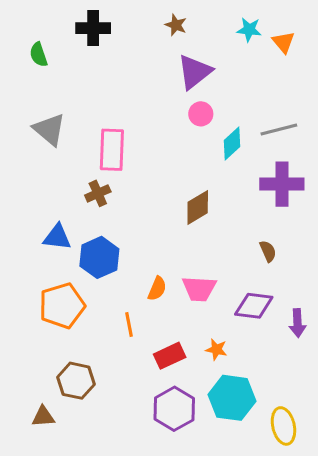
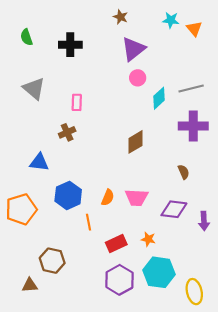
black cross: (93, 28) -> (70, 45), moved
pink rectangle: (112, 150) -> (77, 102), size x0.6
blue hexagon: (99, 257) -> (68, 195), moved
orange pentagon: (62, 306) -> (21, 209), moved

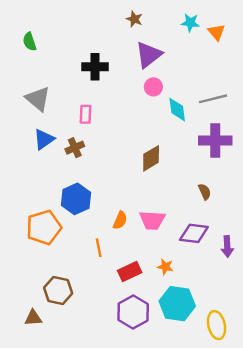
black cross: (70, 45) -> (95, 67), moved
cyan diamond: (159, 98) -> (177, 110), turned -55
blue triangle: (39, 162) -> (44, 139), moved, turned -42
blue hexagon: (68, 195) -> (76, 199), moved
orange pentagon: (21, 209) -> (44, 227), moved

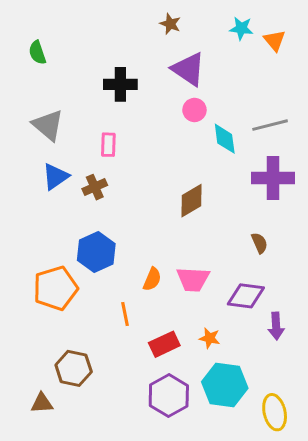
purple triangle: (149, 55) -> (188, 69), turned -48
purple arrow: (227, 246) -> (276, 326), moved

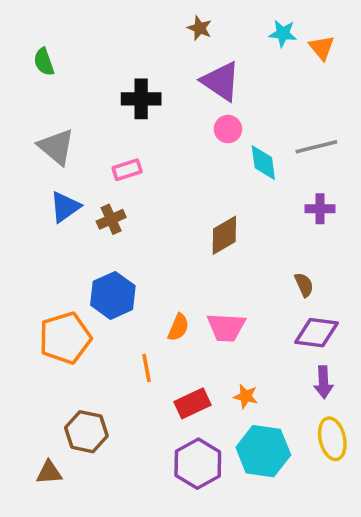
pink rectangle: (108, 145) -> (127, 170), turned 70
purple cross: (273, 178) -> (320, 209), size x0.6
purple diamond: (246, 296) -> (316, 333), moved
yellow ellipse: (275, 412) -> (332, 439), moved

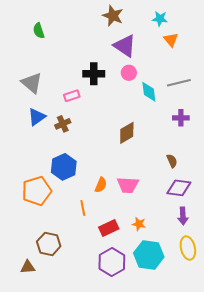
brown star: (200, 28) -> (113, 16), size x1.5
orange triangle: (322, 48) -> (171, 40), moved
green semicircle: (44, 62) -> (39, 31), moved
black cross: (141, 99) -> (94, 74), moved

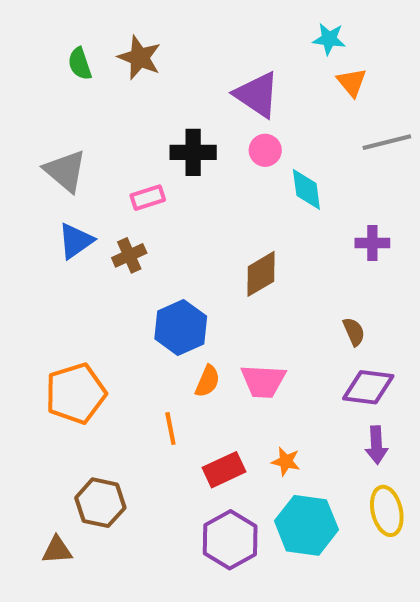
brown star: (113, 16) -> (140, 58), moved
gray line: (179, 83) -> (387, 142), moved
blue hexagon: (64, 167) -> (181, 328), moved

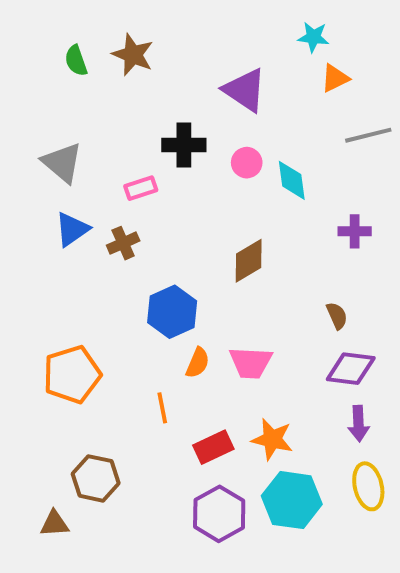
orange triangle: (352, 82) -> (335, 78), turned 44
pink circle: (265, 150) -> (247, 163), moved
orange star: (286, 461) -> (272, 439), size x1.5

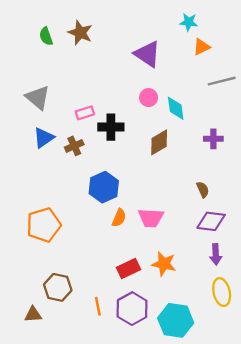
black cross: (184, 145) -> (111, 127), moved
brown diamond: (249, 261) -> (159, 142), moved
orange line: (162, 408) -> (98, 306), moved
cyan hexagon: (292, 500) -> (176, 320), moved

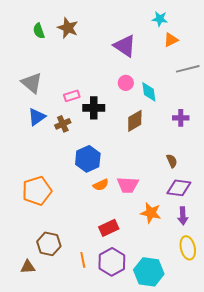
orange semicircle: (119, 218) -> (101, 185), turned 42
orange star: (164, 264) -> (151, 213), moved

